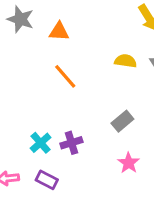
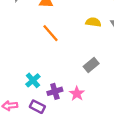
purple cross: (71, 143) -> (55, 91), moved
pink star: (129, 163) -> (77, 94), moved

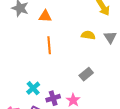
orange line: (51, 33) -> (49, 45), turned 36

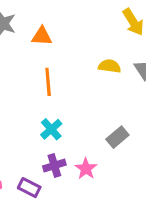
gray rectangle: (86, 74) -> (117, 137), moved
cyan cross: (33, 88) -> (51, 129), moved

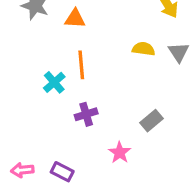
cyan cross: (51, 129) -> (54, 82), moved
purple cross: (54, 166) -> (86, 114), moved

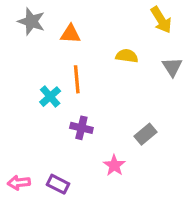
yellow semicircle: (144, 49) -> (127, 56), moved
purple cross: (86, 114) -> (81, 128), turned 30

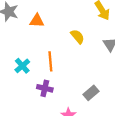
yellow semicircle: (127, 56) -> (77, 37), turned 42
orange line: (77, 79) -> (50, 61), moved

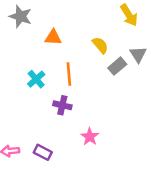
orange triangle: (37, 21) -> (53, 37), moved
gray rectangle: (91, 93) -> (117, 66), moved

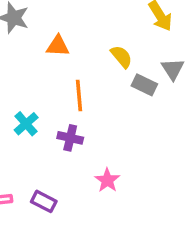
gray rectangle: (117, 66) -> (144, 85), turned 66
cyan cross: (36, 79) -> (26, 124), moved

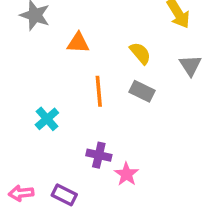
gray rectangle: (144, 85) -> (142, 91), moved
purple cross: (70, 138) -> (99, 155), moved

